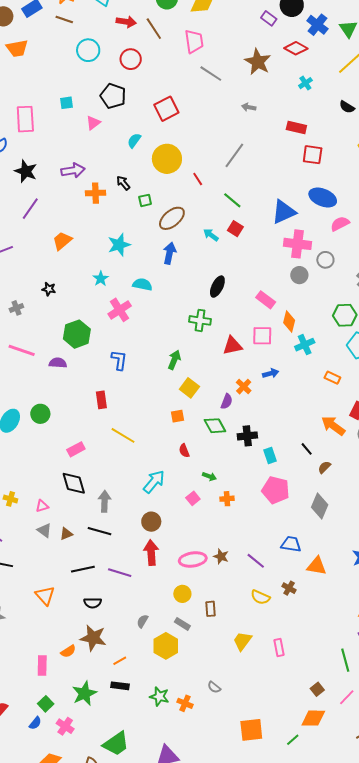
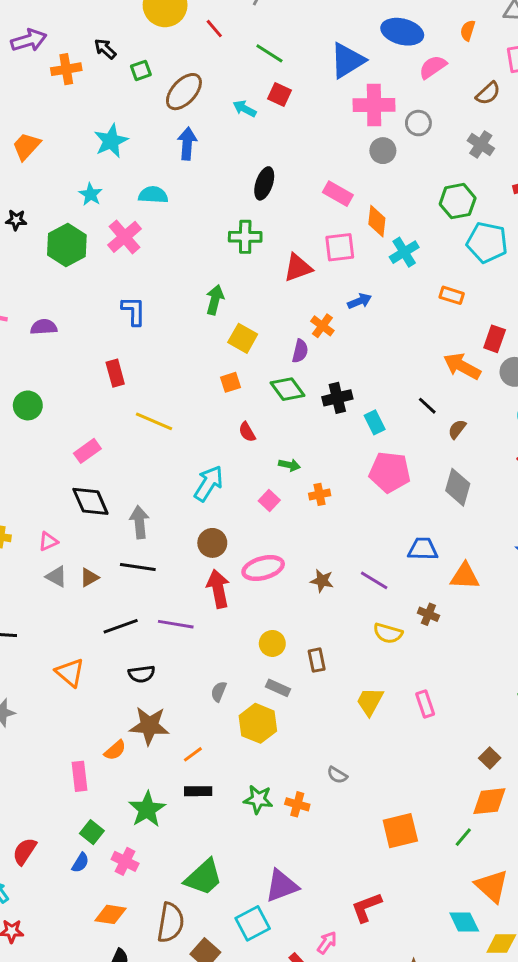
green hexagon: (77, 334) -> (67, 245), moved
pink ellipse: (193, 559) -> (263, 568), moved

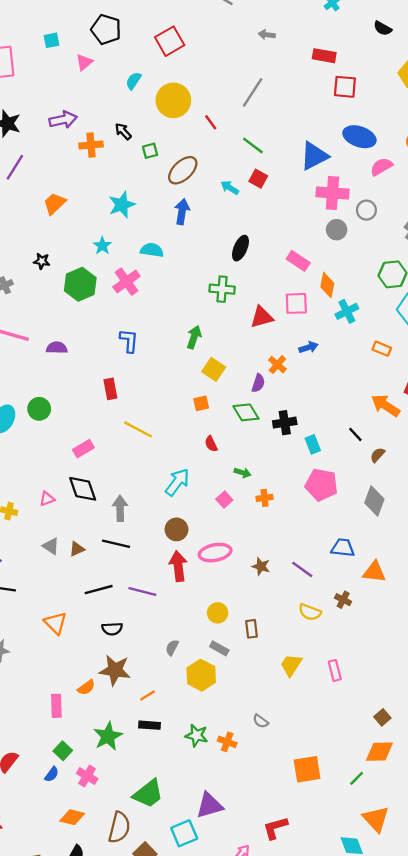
pink triangle: (48, 541) -> (47, 499), moved

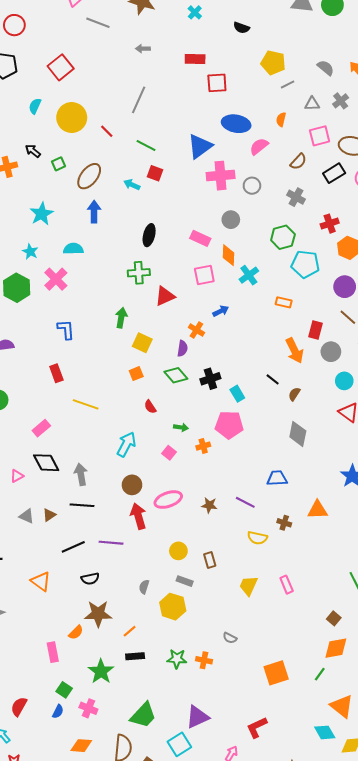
gray circle: (337, 230) -> (231, 220), moved
red triangle: (262, 317) -> (165, 296), moved
orange arrow: (385, 405) -> (295, 351), turned -140
pink pentagon: (321, 485) -> (229, 425), moved
orange triangle: (374, 572) -> (318, 510), moved

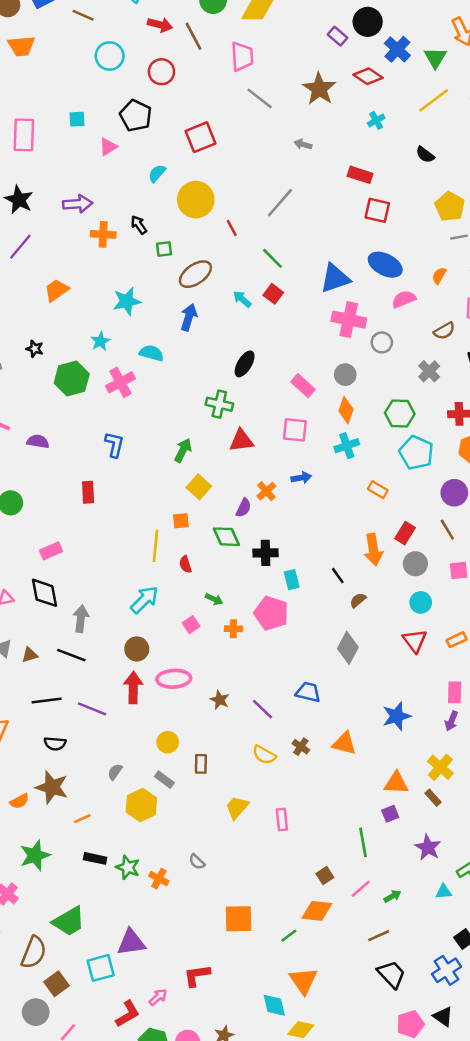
orange diamond: (228, 255) -> (346, 410), moved
yellow line: (86, 404) -> (155, 546), moved, turned 60
black rectangle: (135, 656) -> (95, 858), moved

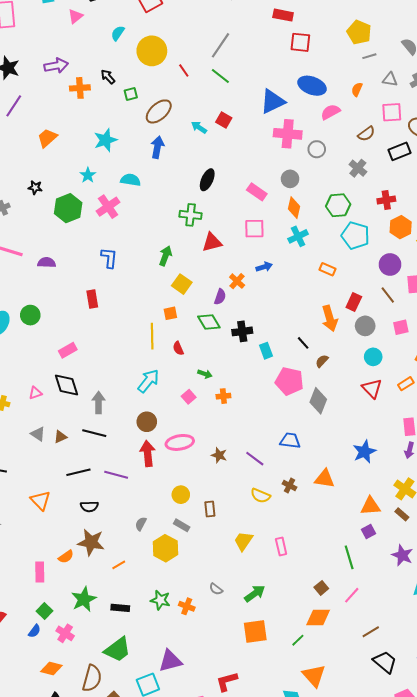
green line: (272, 258) -> (220, 76), moved
pink pentagon: (271, 613) -> (289, 381), moved
black rectangle: (95, 858) -> (120, 608), moved
green arrow: (392, 896) -> (255, 594), moved, size x1.5

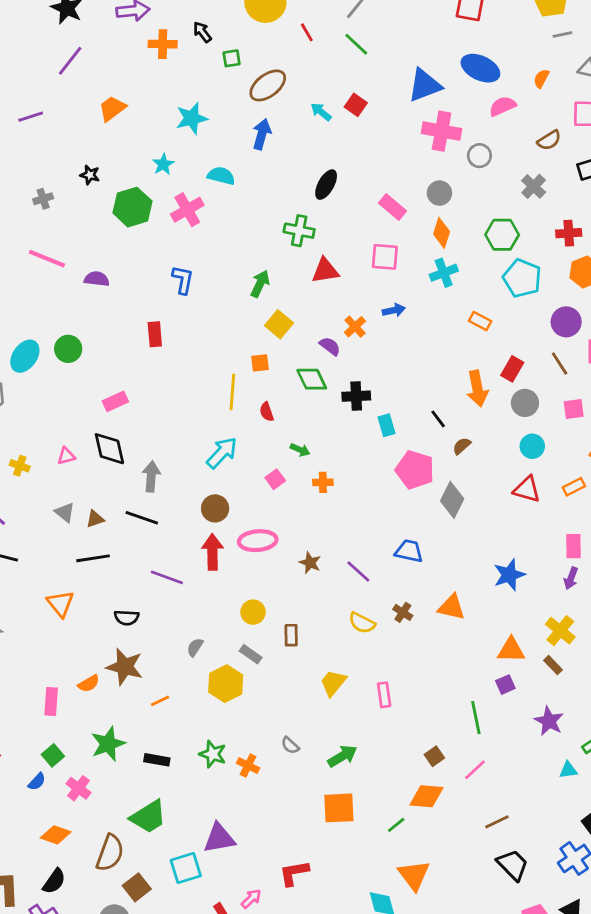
purple semicircle: (220, 297) -> (330, 346), turned -77
red triangle: (372, 389) -> (527, 489), turned -35
black line: (78, 472) -> (93, 558), moved

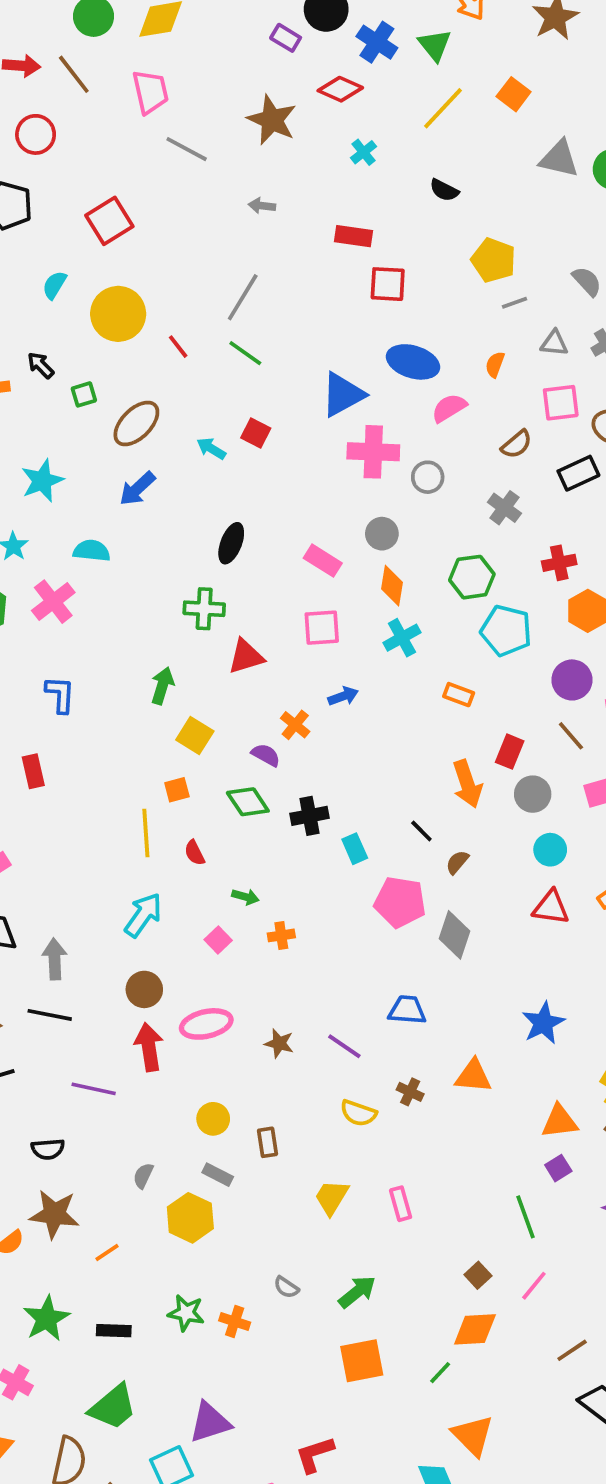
blue arrow: (262, 134) -> (137, 489), turned -140

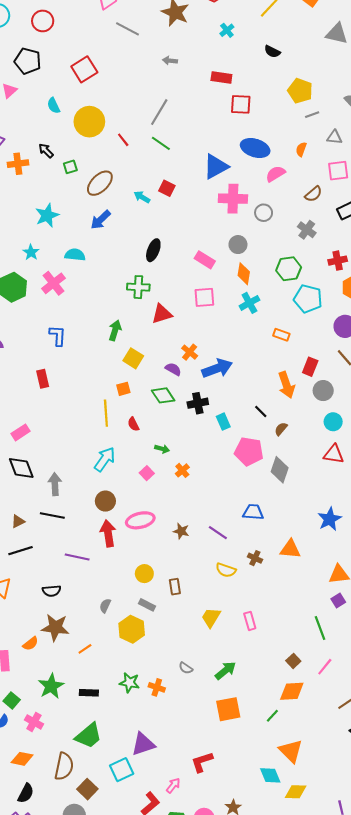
cyan semicircle: (54, 285) -> (54, 105), turned -56
blue arrow: (343, 696) -> (217, 368), moved, size x1.8
orange cross: (281, 935) -> (182, 470), turned -32

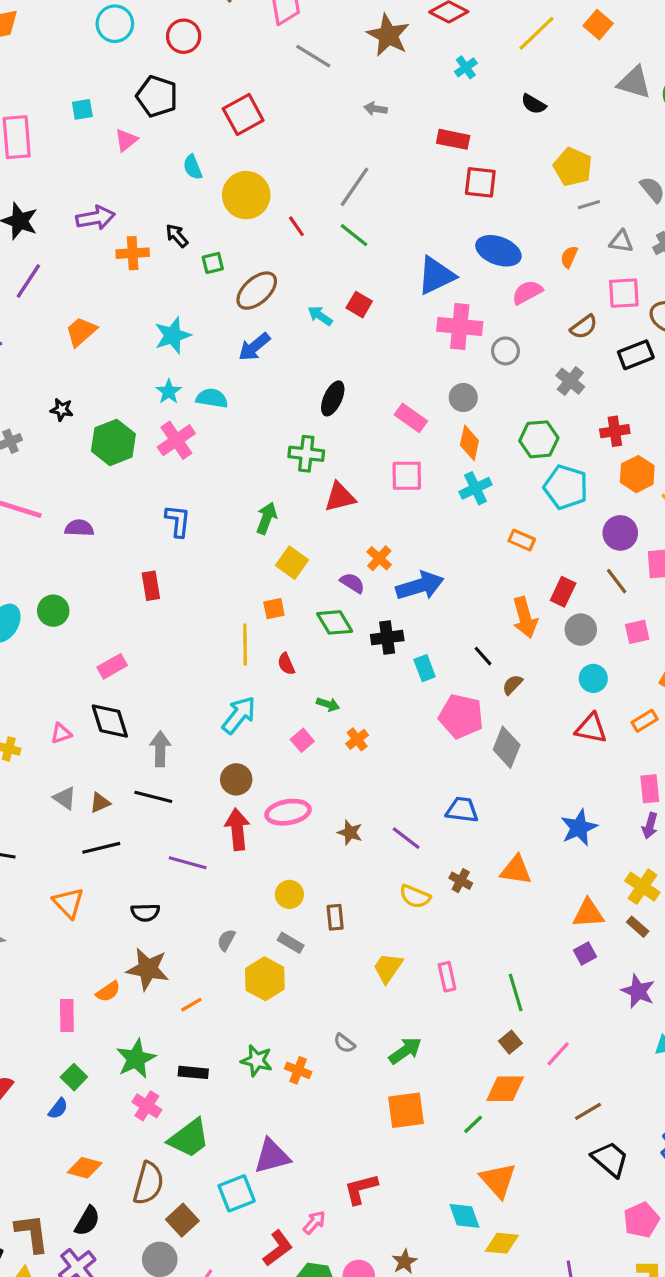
cyan star: (31, 252) -> (169, 392), moved
green line: (320, 628) -> (516, 992), moved
pink cross: (34, 722) -> (147, 1106), moved

